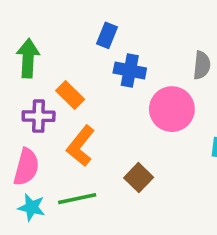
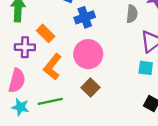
blue cross: (130, 70) -> (85, 17), turned -30
pink circle: (172, 109) -> (88, 54), moved

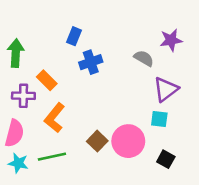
gray semicircle: (132, 14) -> (144, 58), turned -66
pink circle: (88, 54) -> (128, 141), moved

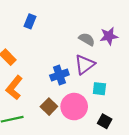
purple star: (171, 40) -> (109, 36), moved
blue cross: (91, 62) -> (59, 75), moved
purple triangle: (166, 89) -> (85, 64), moved

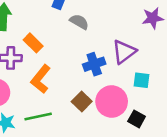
gray semicircle: (87, 39) -> (79, 22), moved
black square: (105, 121) -> (137, 119), moved

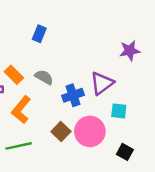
gray semicircle: (79, 22) -> (44, 77), moved
black square: (137, 119) -> (125, 152), moved

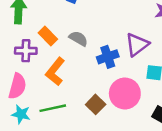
brown square: (61, 131) -> (96, 104), moved

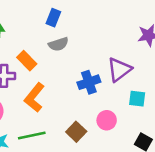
gray semicircle: (78, 38) -> (58, 44), moved, turned 132
pink circle: (125, 93) -> (107, 120), size x0.6

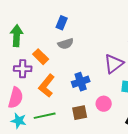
blue cross: (89, 82) -> (81, 82), moved
brown square: (76, 132) -> (80, 113), turned 35

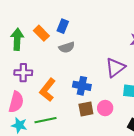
orange rectangle: (41, 57) -> (41, 33), moved
blue cross: (81, 82) -> (82, 86), turned 30
brown square: (80, 113) -> (86, 109), moved

